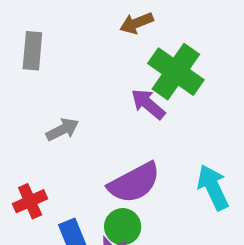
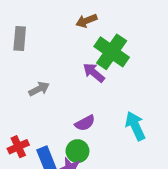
purple semicircle: (134, 183) -> (85, 123), size x0.6
red cross: (30, 201) -> (18, 147), moved

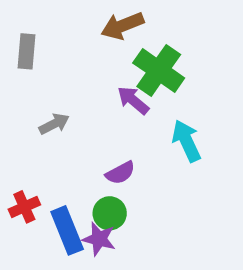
brown arrow: (86, 21) -> (122, 26), size x1.4
cyan arrow: (135, 126) -> (186, 141), moved

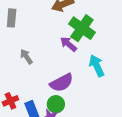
gray arrow: (54, 124) -> (26, 57), turned -98
purple semicircle: (120, 173) -> (62, 83), size x1.5

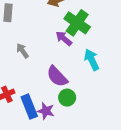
purple semicircle: (62, 83) -> (57, 76), turned 75
green circle: (56, 104) -> (67, 98), moved

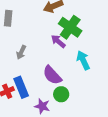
gray arrow: (22, 51) -> (21, 52), turned -120
blue rectangle: (29, 107) -> (21, 87), moved

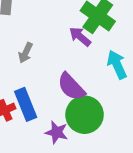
green circle: (61, 94) -> (85, 115), size x1.6

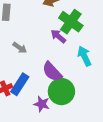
gray arrow: (26, 53) -> (20, 48), turned -80
blue rectangle: (26, 104) -> (20, 84), turned 55

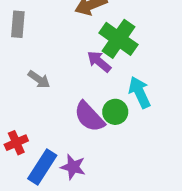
blue rectangle: (20, 84) -> (42, 167), moved
green circle: (61, 92) -> (115, 112), moved, size x0.6

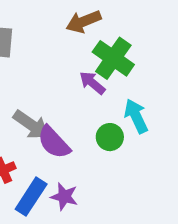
gray arrow: (39, 79) -> (31, 125), moved, size x1.5
purple semicircle: (89, 117) -> (54, 142), moved

